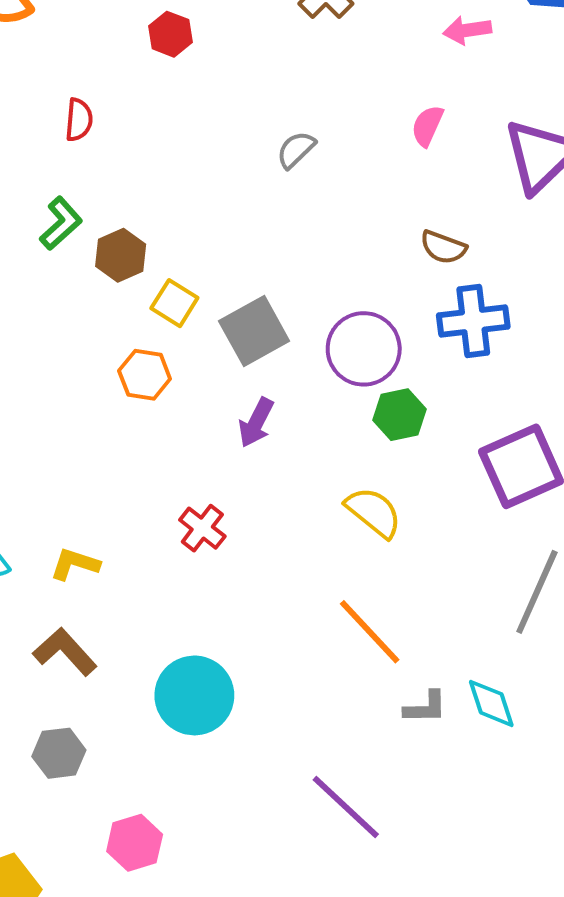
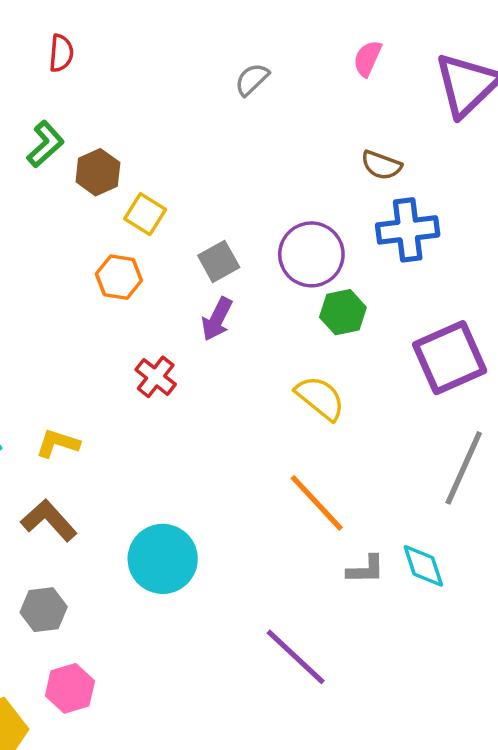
gray square: (254, 331) -> (219, 261), moved, size x0.7
red cross: (202, 528) -> (156, 377), moved
pink hexagon: (135, 843) -> (70, 688), moved

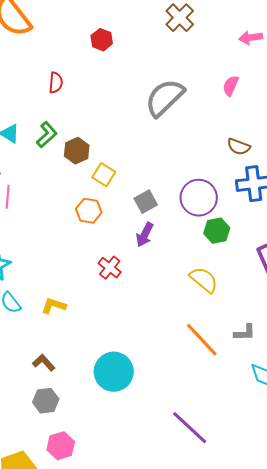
gray semicircle: (252, 79) -> (165, 98), size x2.0
brown L-shape: (49, 520) -> (44, 363), moved, size x0.7
gray L-shape: (366, 569) -> (245, 333), moved

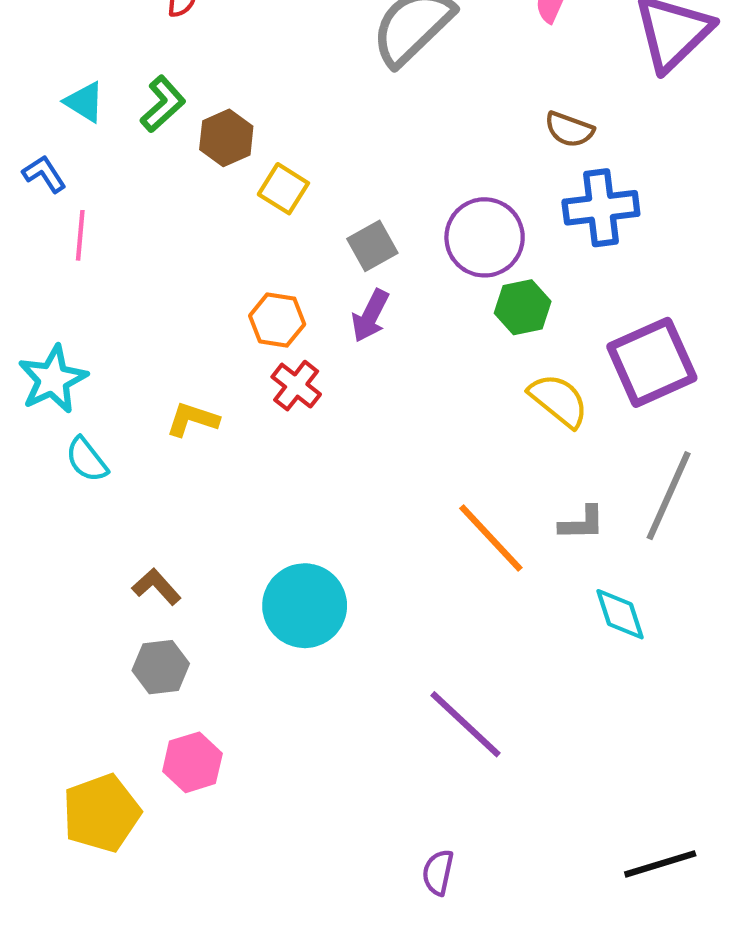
orange hexagon: (89, 211) -> (277, 320), moved
yellow semicircle: (204, 280) -> (559, 400), moved
yellow L-shape: (54, 306) -> (192, 419), moved

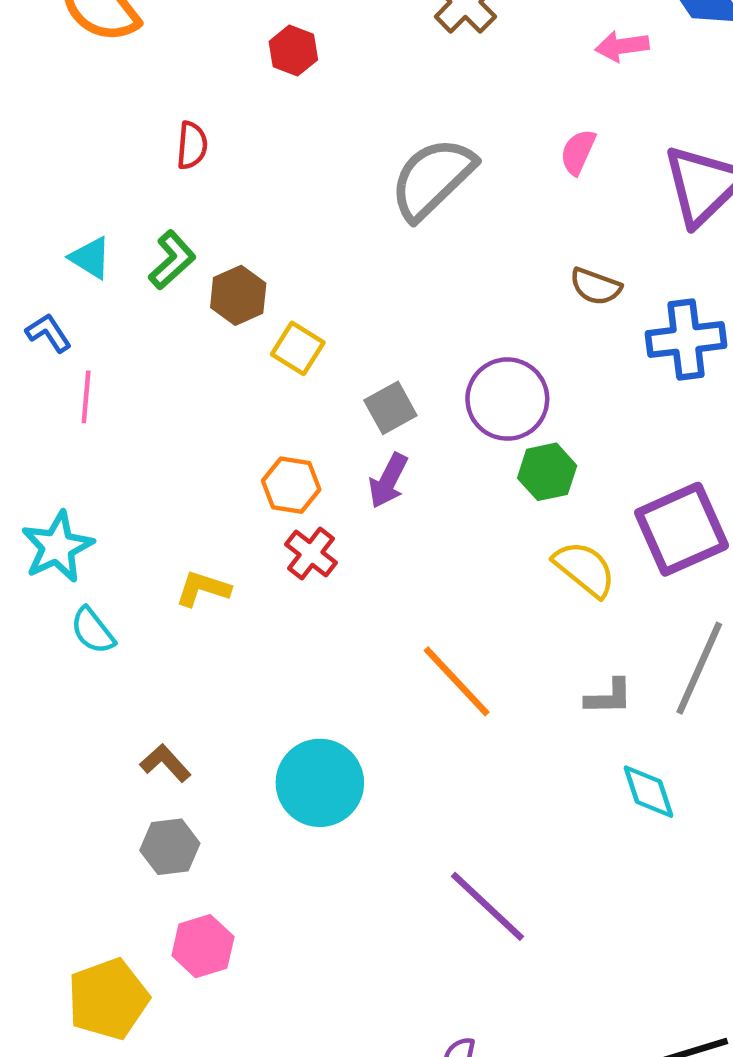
blue cross: (601, 208) -> (686, 339), moved
orange line: (491, 538) -> (457, 681), moved

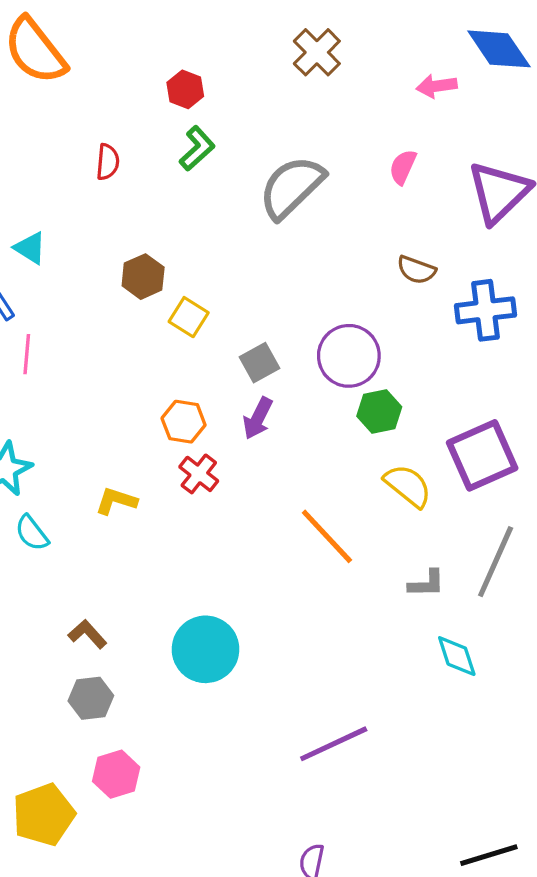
green L-shape: (172, 260) -> (197, 148), moved
orange line: (457, 681) -> (327, 536), moved
purple line: (487, 906) -> (334, 744), turned -68

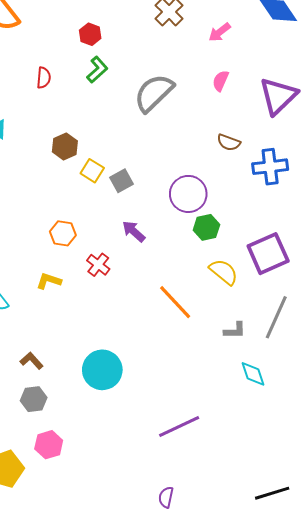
pink arrow: (437, 86) -> (220, 32), moved, turned -30
gray square: (259, 363) -> (122, 181), moved
purple arrow: (258, 418) -> (134, 231), turned 105
orange hexagon: (184, 422) -> (63, 233), moved

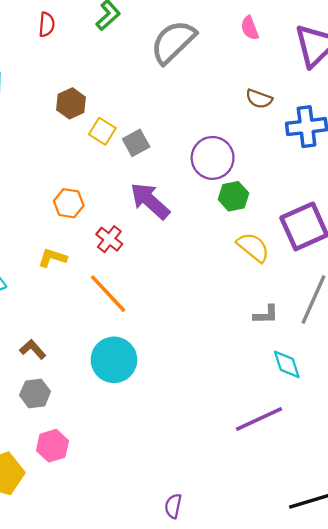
pink semicircle: (221, 81) -> (250, 28), turned -45
purple arrow: (134, 231) -> (150, 201), size x1.5
orange line: (175, 302) -> (108, 294), moved
purple line: (179, 426) -> (259, 419), moved
purple semicircle: (166, 497) -> (173, 506), moved

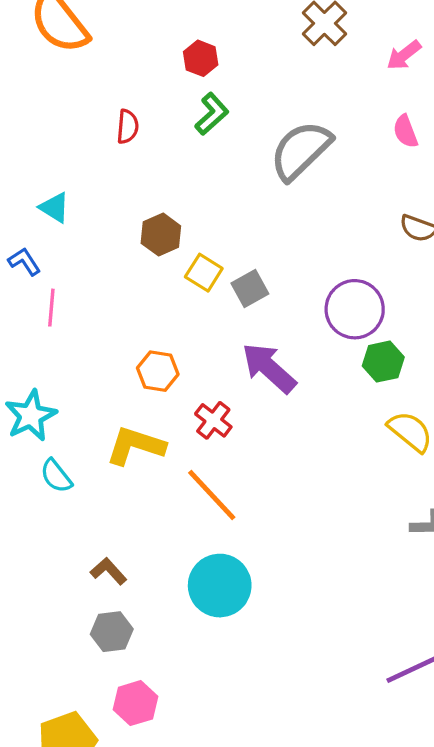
yellow L-shape: (52, 258) -> (136, 446), size x1.5

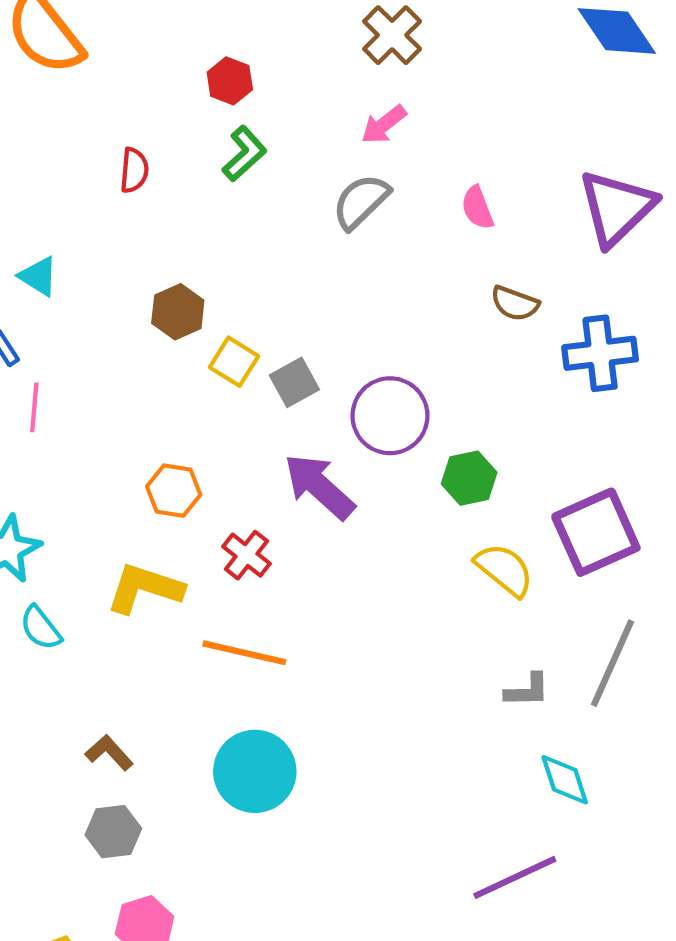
pink arrow: (404, 55) -> (384, 125), moved
pink semicircle: (405, 131) -> (477, 208), moved
gray semicircle: (301, 150) -> (361, 201), size x0.7
purple circle: (355, 309) -> (390, 416), moved
orange line: (212, 495) -> (244, 653), turned -34

